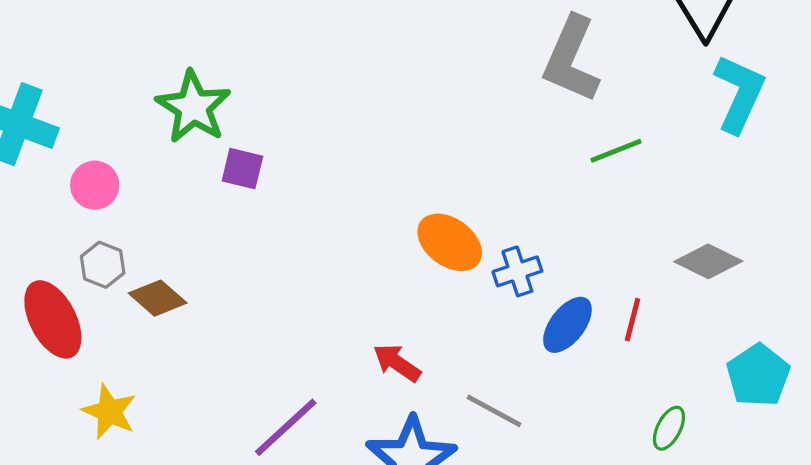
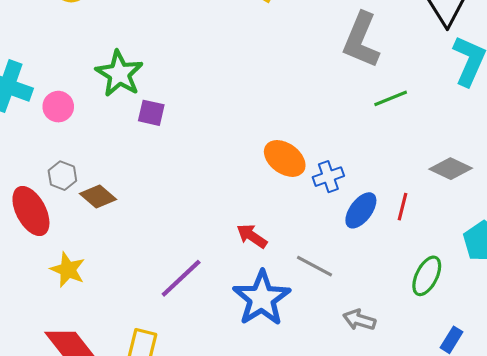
pink circle: (95, 185) -> (58, 107), moved
green ellipse: (669, 428) -> (427, 276), size x1.4

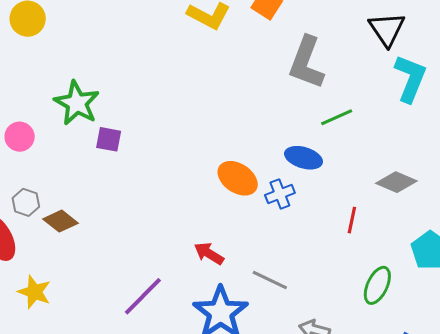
blue ellipse: (361, 210) -> (304, 158), moved, turned 72

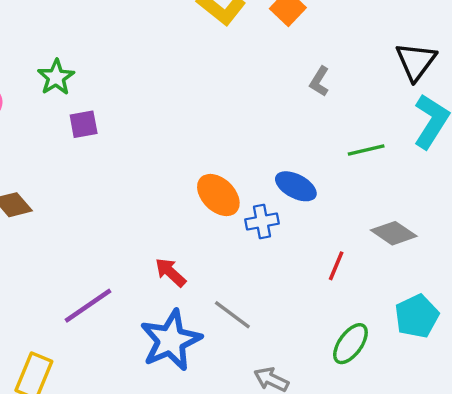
gray L-shape: (306, 63) -> (319, 81), size x0.5
green star: (77, 103) -> (56, 77), size x0.7
green line: (337, 117) -> (366, 150), moved
purple square: (109, 139) -> (84, 124), turned -32

